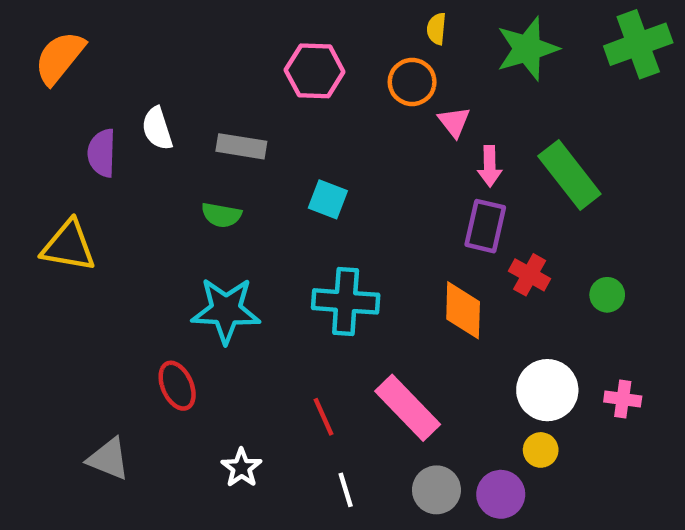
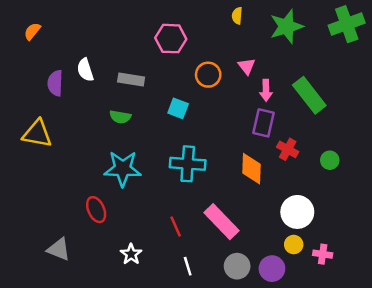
orange semicircle: (60, 58) -> (32, 31), size x0.6
orange circle: (412, 82) -> (208, 75), moved
pink cross: (623, 399) -> (323, 254), moved

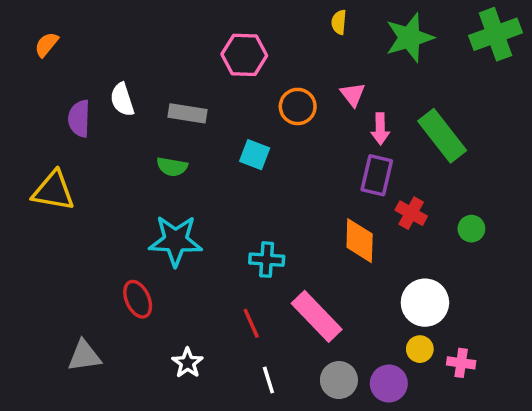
cyan cross: (188, 164) -> (267, 260), moved, size x0.7
gray triangle: (59, 249) -> (84, 356), turned -30

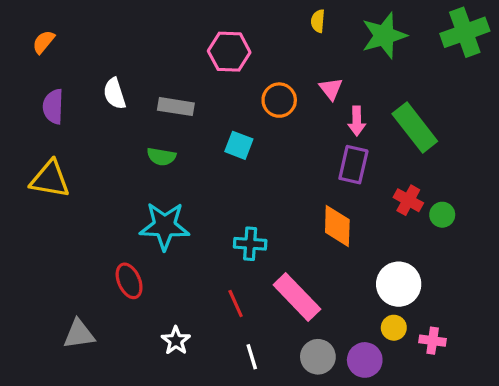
purple semicircle: (79, 119) -> (53, 107), moved
red cross: (411, 213) -> (408, 200), moved

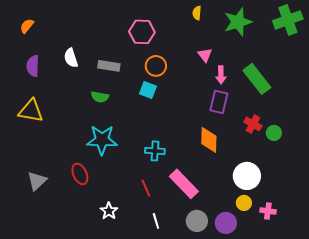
orange circle: (279, 100) -> (156, 66), moved
gray triangle: (79, 334) -> (37, 181), moved, turned -35

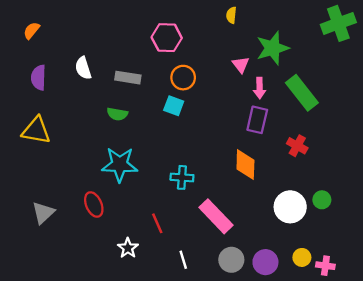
green star: (238, 22) -> (272, 48), moved
green circle: (274, 133) -> (322, 200), moved
red line: (146, 188) -> (157, 223), moved
yellow circle: (244, 203) -> (302, 257), moved
pink cross: (268, 211) -> (325, 266), moved

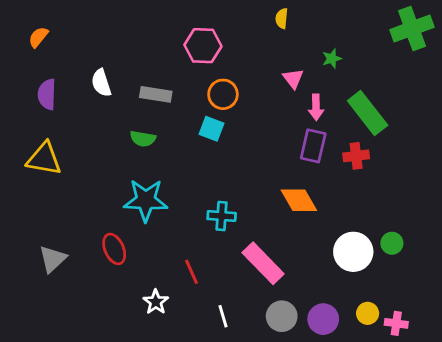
green star: (272, 48) -> (332, 59), size x0.5
red cross: (297, 146) -> (356, 156), moved, turned -36
orange diamond: (245, 165) -> (299, 200), turned -32

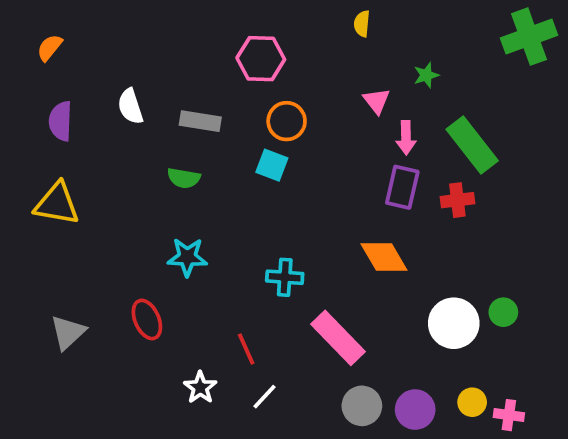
cyan star: (146, 200) -> (187, 257), size x0.7
white line: (223, 316) -> (265, 397), moved, turned 60

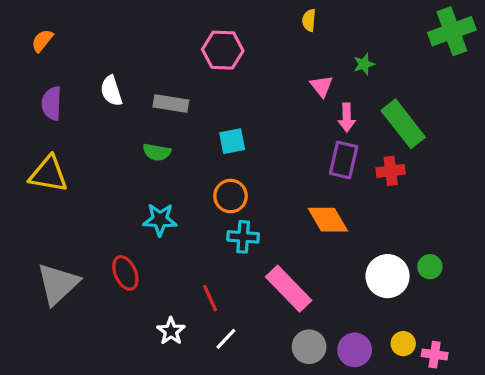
orange circle: (287, 121) -> (231, 196), moved
cyan square: (272, 165) -> (232, 141), turned -32
gray triangle: (68, 332) -> (58, 284), size x1.4

